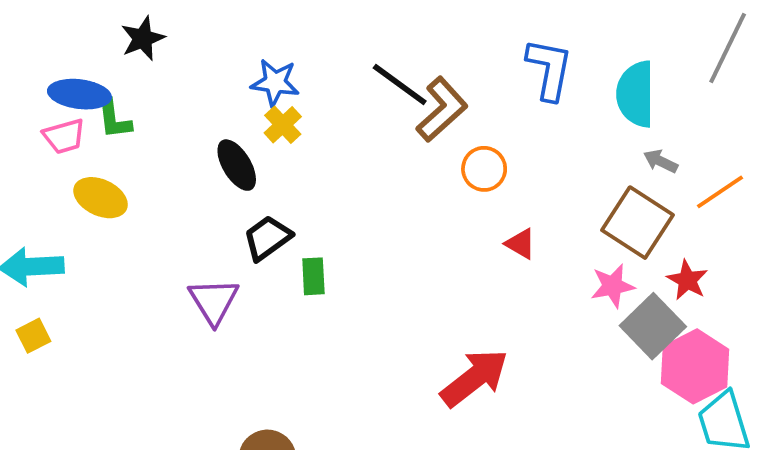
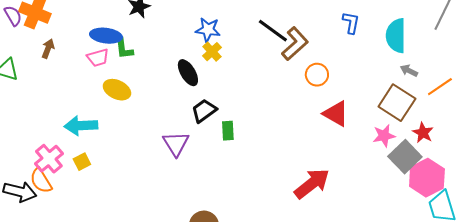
blue L-shape: (549, 69) -> (351, 23), size x0.7
red triangle: (521, 244) -> (336, 114), size x1.6

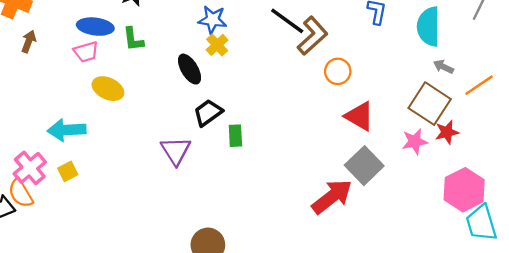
green L-shape: (124, 49) -> (133, 39), moved
red star: (423, 133) -> (447, 132), moved, turned 30
gray square: (405, 157) -> (364, 166), moved

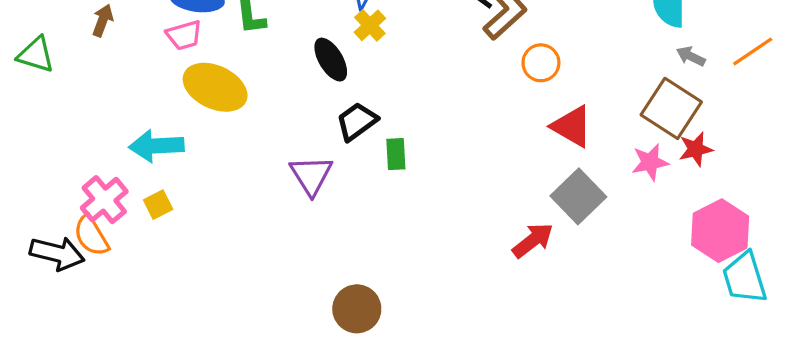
orange line: (479, 85) -> (753, 51), moved
yellow ellipse: (108, 89) -> (215, 87), size x1.4
red arrow: (332, 197) -> (533, 240), size x0.7

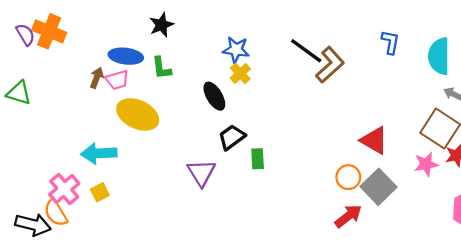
brown arrow: (103, 20) -> (97, 78), moved
orange circle: (541, 63) -> (348, 177), moved

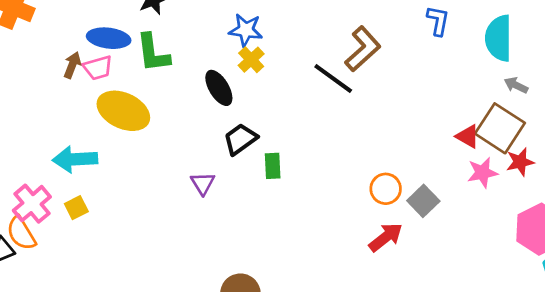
black line: (306, 51) -> (333, 79), moved
green L-shape: (161, 68) -> (153, 53), size x1.4
red triangle: (374, 140) -> (468, 136), moved, size x0.7
purple triangle: (201, 173) -> (203, 183), size x0.7
gray square: (379, 187) -> (423, 201), size x0.7

